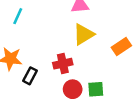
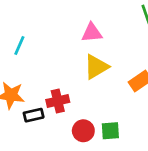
red cross: (63, 64) -> (58, 101), moved
black rectangle: (30, 76) -> (34, 115), turned 49

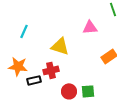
pink triangle: (92, 33) -> (90, 27), moved
yellow triangle: (96, 67) -> (60, 46), moved, turned 48

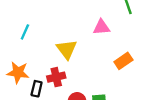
yellow triangle: (60, 46) -> (67, 49), turned 36
black rectangle: (34, 80) -> (37, 89), turned -64

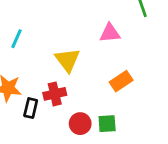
orange rectangle: (123, 61) -> (121, 81), moved

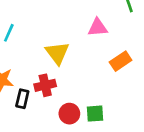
orange rectangle: (121, 81) -> (121, 61), moved

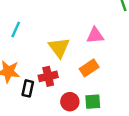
pink triangle: (98, 27) -> (95, 35), moved
orange rectangle: (121, 61) -> (89, 68), moved

